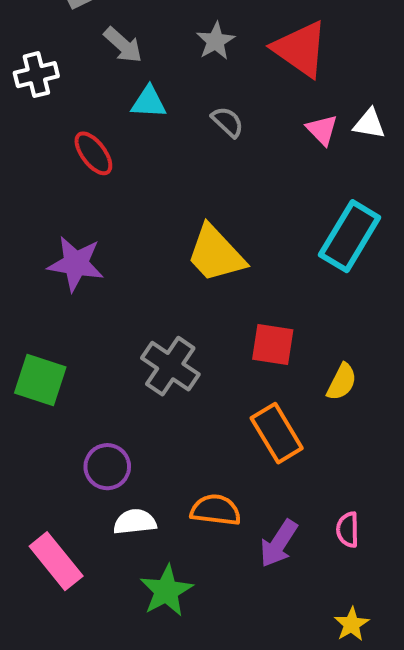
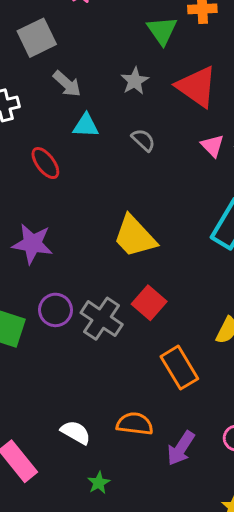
red square: (273, 344) -> (149, 303), moved, turned 32
purple circle: (107, 467) -> (55, 310), moved
white semicircle: (135, 522) -> (76, 432), turned 36
green star: (166, 591) -> (99, 483), size x0.6

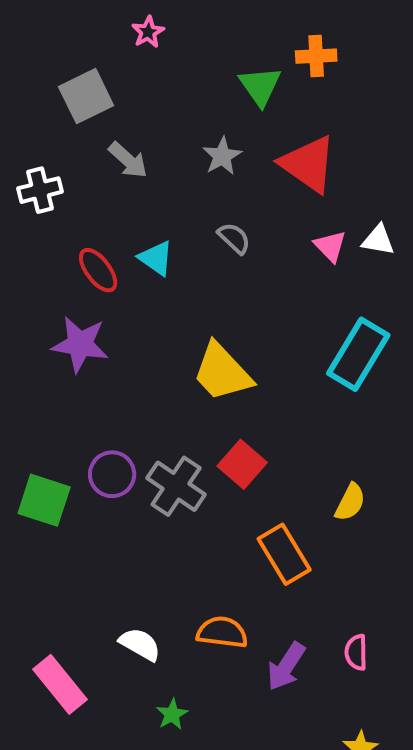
cyan triangle: (86, 126) -> (156, 258), moved, turned 32
purple star: (32, 244) -> (80, 344), moved

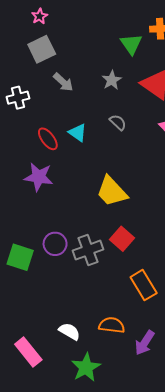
pink star: (148, 32) -> (40, 16), moved
gray cross: (176, 486) -> (88, 250), turned 36
green star: (172, 714) -> (86, 367), size x1.8

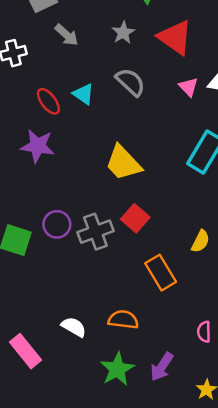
gray semicircle: (118, 122) -> (130, 82), size x1.5
purple arrow: (145, 343) -> (162, 367), moved
green star: (86, 367) -> (117, 369), moved

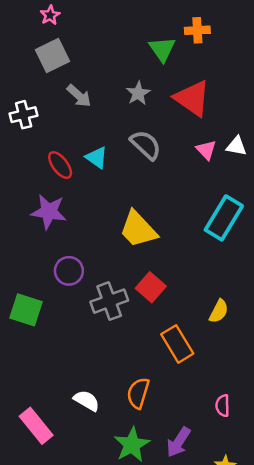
purple circle: (57, 224) -> (69, 271), moved
orange semicircle: (123, 320) -> (138, 393), turned -80

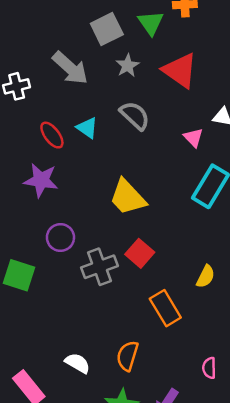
gray square: (53, 55) -> (107, 29), moved
gray arrow: (79, 96) -> (70, 68), size x1.5
pink triangle: (206, 150) -> (193, 138), moved

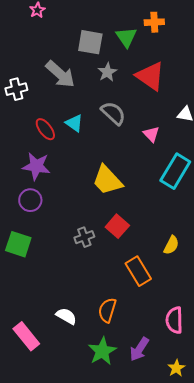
gray square: (107, 29) -> (90, 42), turned 36
pink triangle: (193, 138) -> (151, 134), moved
purple circle: (60, 237) -> (30, 200), moved
gray cross: (99, 267) -> (84, 237), size x0.7
pink semicircle: (209, 368) -> (174, 320), size x1.5

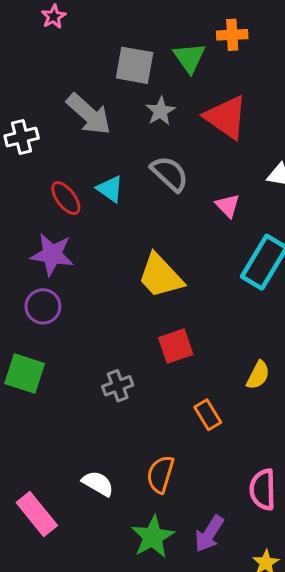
red square: (117, 226) -> (176, 346), turned 30
gray cross: (84, 237) -> (118, 386), moved
orange rectangle: (138, 271) -> (208, 415), size x0.7

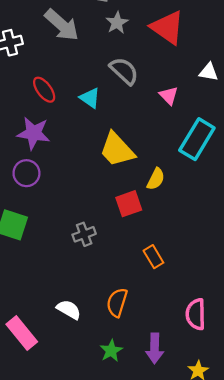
cyan triangle: (110, 189) -> (90, 98), moved
yellow semicircle: (258, 375) -> (156, 179), moved
purple arrow: (209, 534) -> (155, 348), turned -32
green star: (153, 537) -> (111, 351), size x0.7

